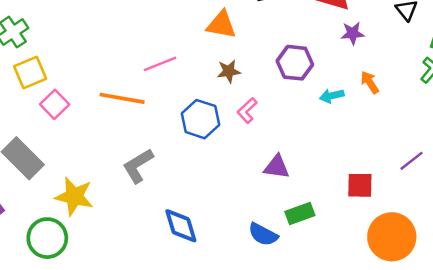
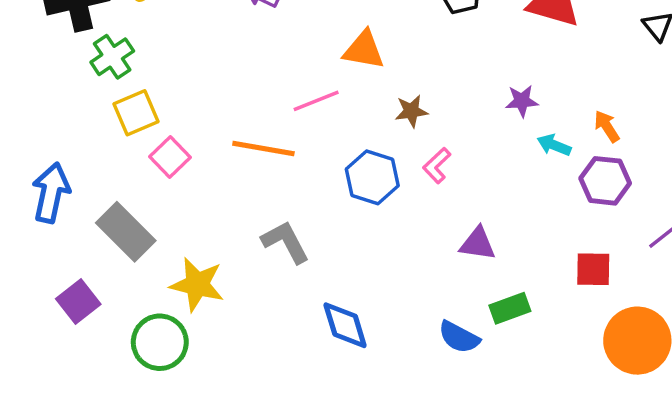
orange triangle: (221, 25) -> (364, 50), moved
purple star: (353, 33) -> (522, 101), moved
purple hexagon: (295, 63) -> (605, 181), moved
cyan arrow: (332, 96) -> (554, 145), turned 35
gray L-shape: (138, 166) -> (286, 242), turned 93

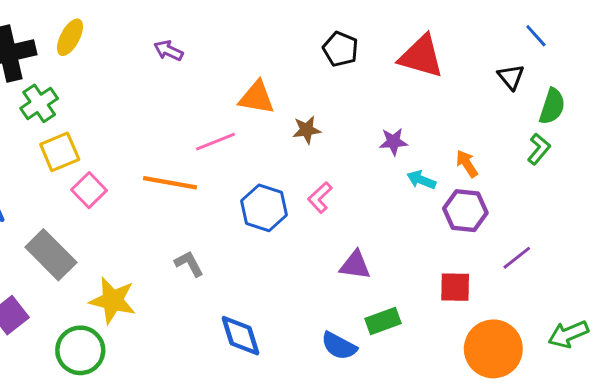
brown star: (411, 111) -> (307, 130), moved
gray L-shape: (286, 242) -> (189, 264), size x0.7

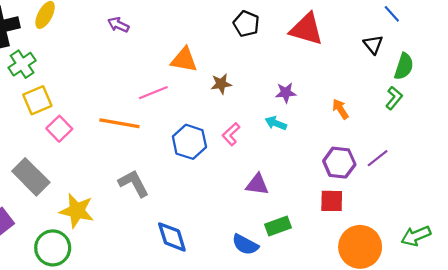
cyan arrow: (421, 180) -> (276, 123), moved
purple hexagon: (465, 211) -> (339, 163), moved
purple line: (517, 258) -> (378, 158), moved
gray L-shape: (189, 264) -> (134, 183), size x1.4

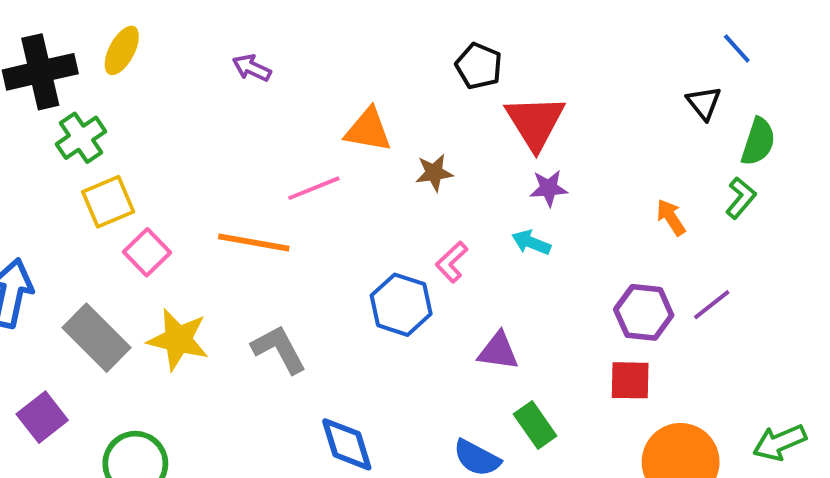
red triangle: (306, 29) -> (535, 122), moved, turned 42
orange arrow: (340, 109) -> (671, 217), moved
blue hexagon: (189, 142) -> (401, 305), moved
yellow star: (77, 211) -> (178, 340), moved
green rectangle: (278, 226) -> (535, 425), turned 75

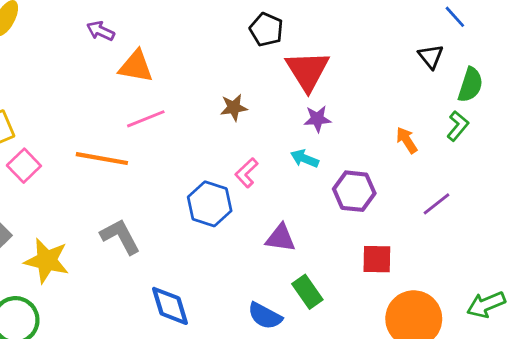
orange triangle: (368, 130) -> (136, 66), moved
purple hexagon: (644, 312) -> (354, 191), moved
yellow star: (178, 340) -> (47, 261), moved

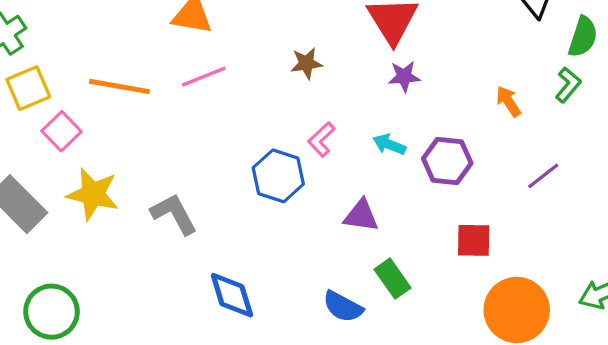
orange line: (102, 159) -> (119, 86), moved
cyan arrow: (305, 159) -> (389, 144), moved
yellow star: (47, 261) -> (93, 194), moved

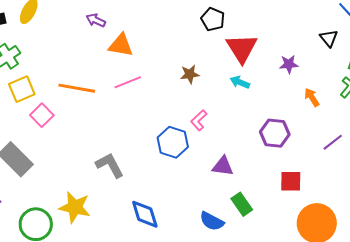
purple star: (404, 77) -> (289, 64), moved
cyan arrow: (389, 144) -> (240, 82), moved
yellow star: (93, 194) -> (75, 207), moved

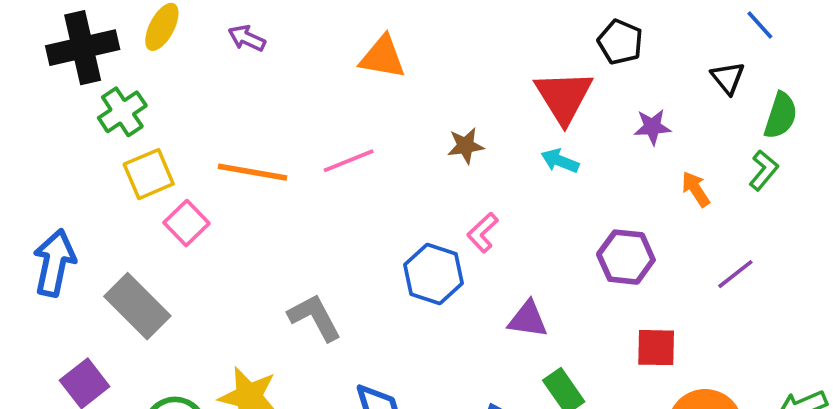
black pentagon: (213, 19) -> (620, 42), moved
purple arrow: (96, 20) -> (247, 38), moved
orange triangle: (121, 45) -> (383, 57), moved

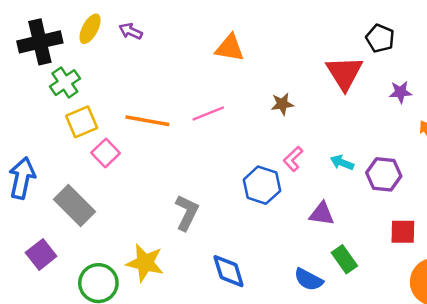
purple arrow: (247, 38) -> (131, 31), moved
cyan arrow: (560, 161) -> (342, 162), moved
gray L-shape: (315, 317) -> (187, 213), turned 54

